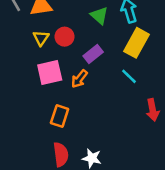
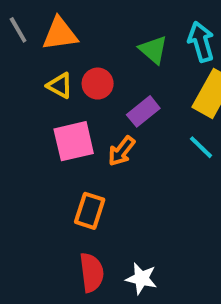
yellow triangle: (41, 38) -> (60, 86), turned -35

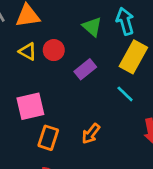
pink square: (74, 141) -> (30, 106), moved
orange arrow: (121, 151) -> (91, 134), moved

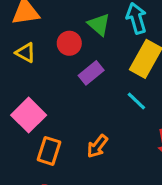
red circle: (54, 50) -> (69, 43), moved
pink square: (30, 106) -> (29, 115), turned -32

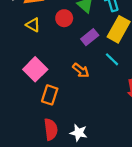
purple rectangle: (91, 73) -> (90, 37), moved
orange arrow: (97, 146) -> (81, 70), moved, turned -90

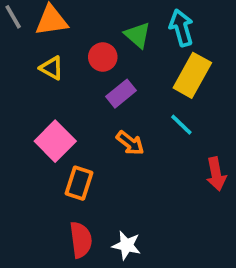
purple rectangle: (90, 37) -> (121, 94), moved

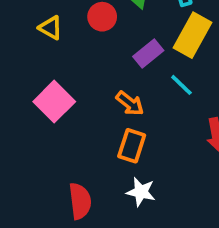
purple rectangle: (121, 94) -> (148, 54), moved
orange rectangle: (79, 183) -> (132, 146), moved
white star: (127, 245) -> (141, 192), moved

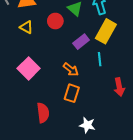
cyan line: (181, 85) -> (100, 59), turned 40
white star: (141, 192) -> (87, 125), moved
red semicircle: (80, 201) -> (43, 113), moved

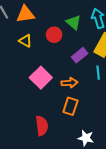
pink square: (29, 68) -> (41, 78), moved
orange arrow: (71, 69) -> (69, 83), turned -42

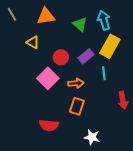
orange triangle: (25, 14) -> (46, 16), moved
red circle: (54, 35) -> (61, 57), moved
red semicircle: (42, 126) -> (49, 125), turned 102

